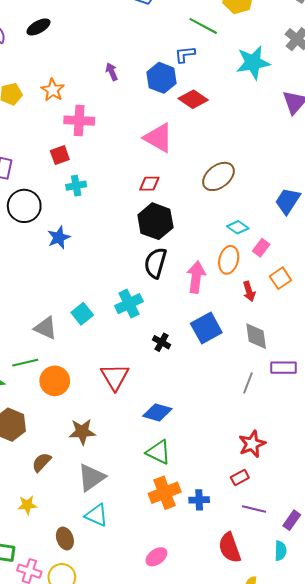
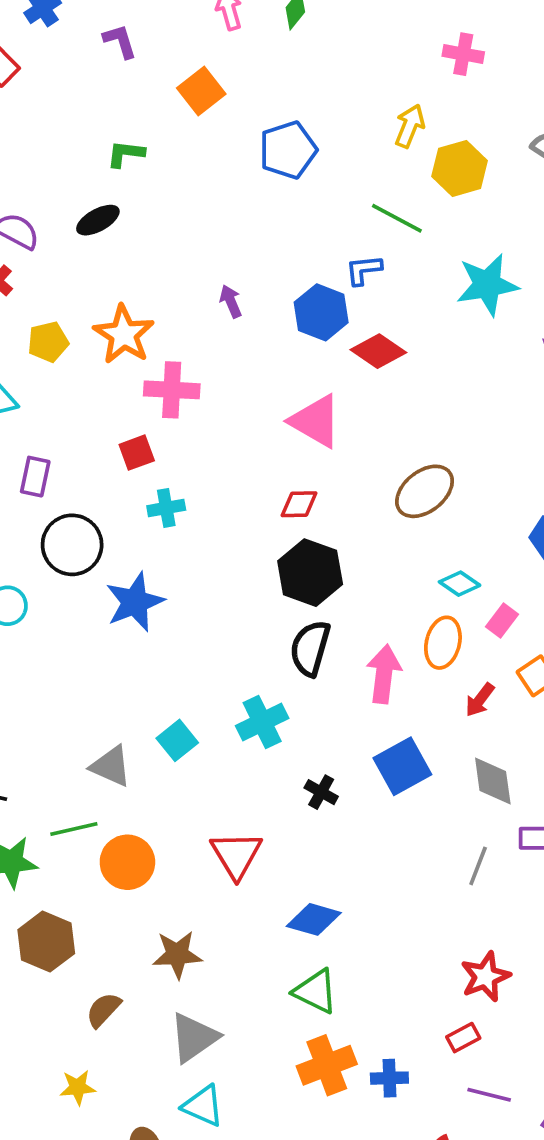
orange star: (53, 90) -> (124, 334), size x1.4
blue star: (59, 237) -> (135, 602), size x1.4
red arrow: (249, 291) -> (480, 700), turned 54

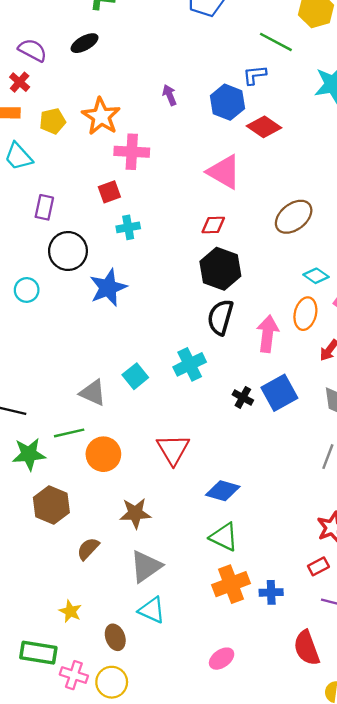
black cross: (321, 792) -> (243, 397), moved
yellow star: (78, 1087) -> (70, 611), moved, turned 30

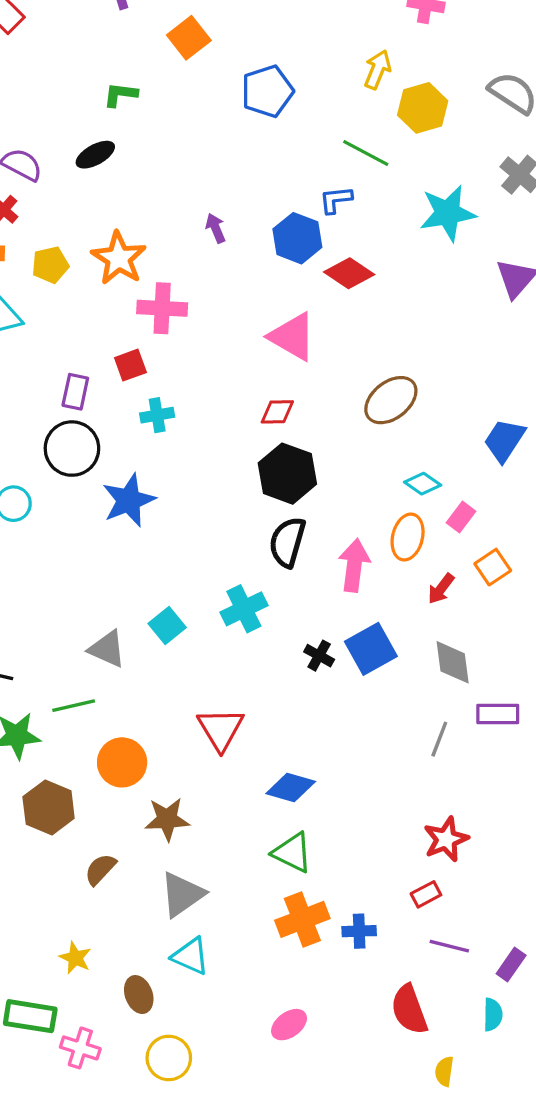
purple rectangle: (44, 207) -> (75, 392), moved
orange circle: (103, 454) -> (122, 762), moved
yellow circle: (112, 682) -> (169, 1058), moved

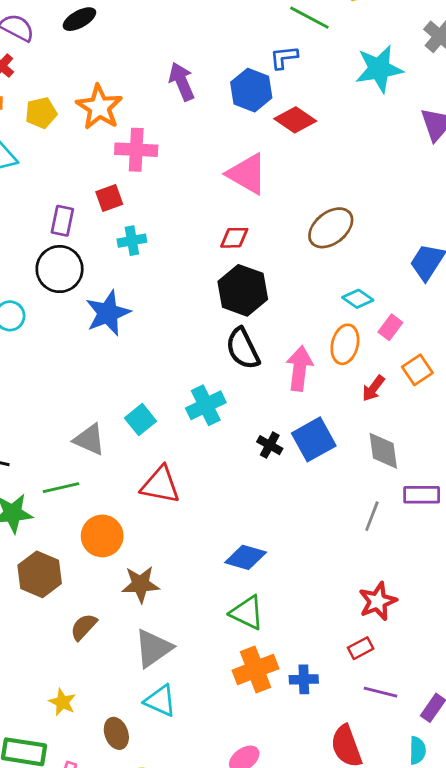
purple arrow: (216, 228) -> (182, 82), size x1.5
black semicircle: (287, 542) -> (243, 349), turned -42
red triangle: (221, 729) -> (160, 485), moved, turned -48

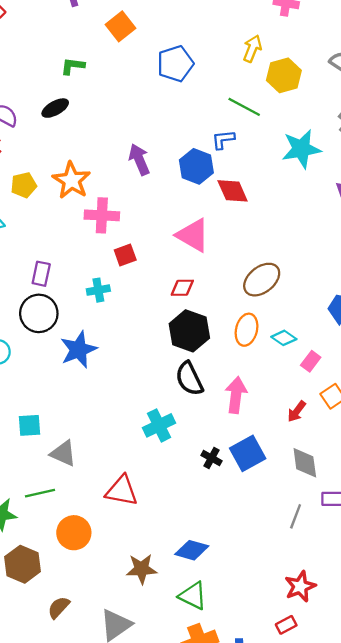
red diamond: (295, 120) -> (233, 191), turned 32
red square: (109, 198) -> (125, 255), moved
orange ellipse: (345, 344) -> (247, 330), moved
cyan square: (140, 420) -> (30, 425), moved, turned 35
brown star: (140, 584) -> (142, 569), moved

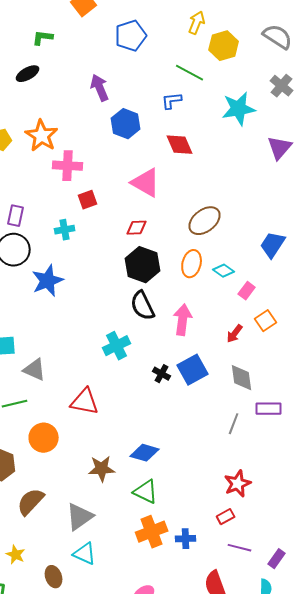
purple arrow: (139, 159) -> (100, 88), moved
blue hexagon: (196, 166) -> (126, 124), moved
brown semicircle: (59, 607) -> (31, 502), size x1.4

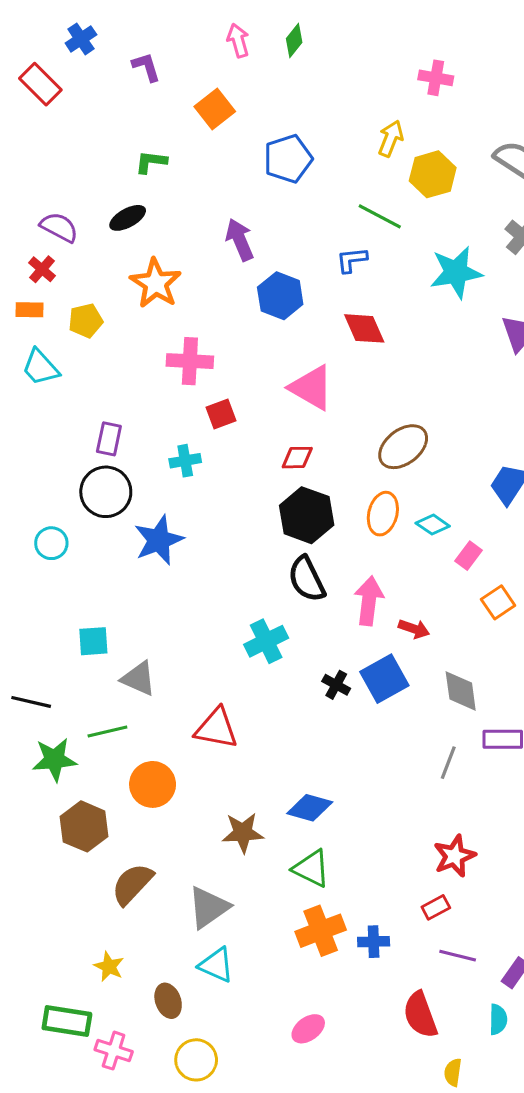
orange star: (42, 136) -> (156, 283), moved
red arrow: (235, 334) -> (414, 629), moved, turned -108

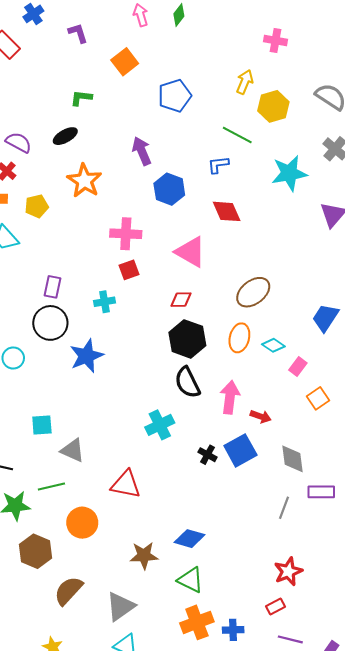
pink cross: (190, 361) -> (126, 234), moved

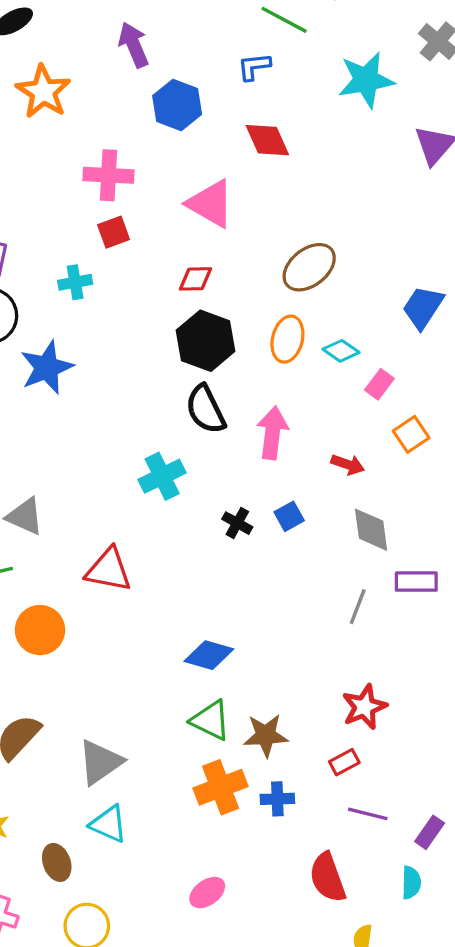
red arrow: (261, 416) -> (348, 465), moved
blue square: (240, 450) -> (289, 516), size x0.6
brown star: (144, 556) -> (266, 735), moved

